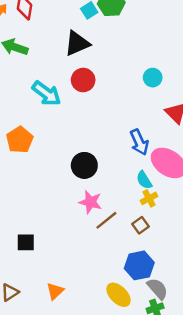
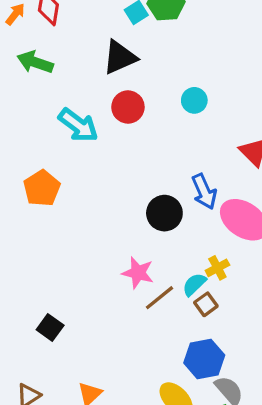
cyan circle: (153, 78) -> (194, 100), moved
black circle: (84, 165) -> (164, 213), moved
cyan semicircle: (144, 180) -> (194, 284), moved, turned 78
black square: (26, 242) -> (50, 328), turned 36

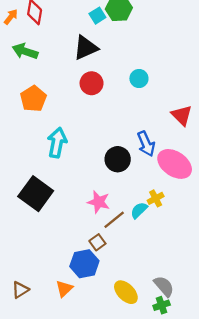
cyan arrow: (78, 125) -> (57, 143), moved, turned -116
orange pentagon: (42, 188) -> (33, 99), moved
brown square: (206, 304) -> (97, 242), moved
black square: (50, 328) -> (36, 194), moved, size x1.8
blue hexagon: (204, 359) -> (84, 264), moved

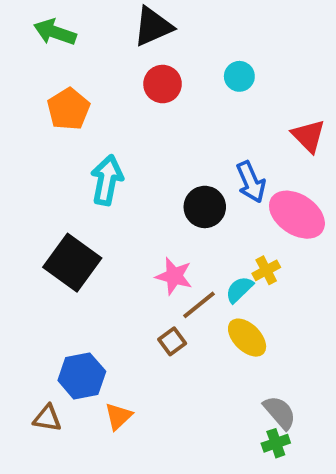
blue hexagon: (84, 264) -> (82, 376), moved
brown triangle: (20, 290) -> (47, 418), turned 42
yellow ellipse: (126, 292) -> (247, 338), moved

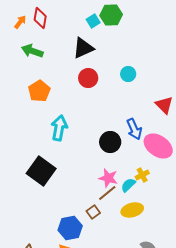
pink star: (174, 276) -> (108, 178), moved
yellow ellipse: (247, 338) -> (132, 210), turned -60
blue hexagon: (82, 376) -> (70, 228), moved

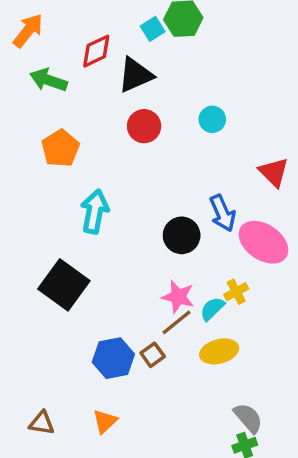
red diamond: (40, 18) -> (96, 51), moved, turned 55
orange arrow: (20, 22) -> (28, 31), size x1.5
blue hexagon: (70, 228) -> (113, 358), moved

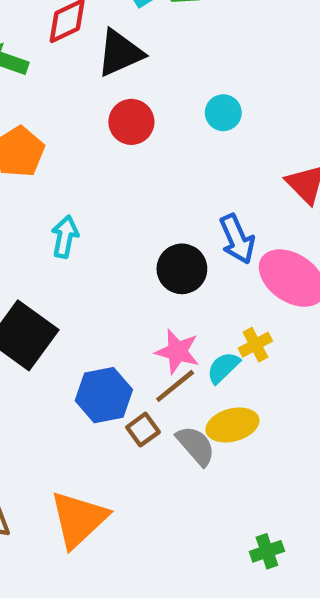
cyan arrow: (95, 211) -> (65, 237), size x0.7
blue hexagon: (113, 358) -> (104, 395), moved
gray semicircle: (248, 418) -> (196, 446), moved
orange triangle: (105, 421) -> (79, 519), size x1.8

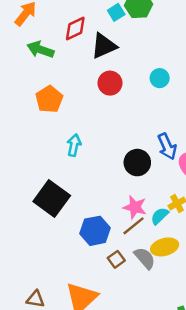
brown square: (143, 430) -> (116, 259), moved

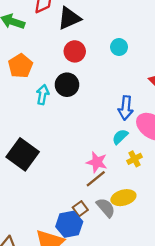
cyan arrow: (74, 145) -> (43, 95), moved
blue arrow: (167, 146) -> (126, 108), turned 30
black circle: (137, 163) -> (67, 85), moved
cyan semicircle: (160, 216) -> (120, 137), moved
blue hexagon: (95, 231) -> (69, 224), moved

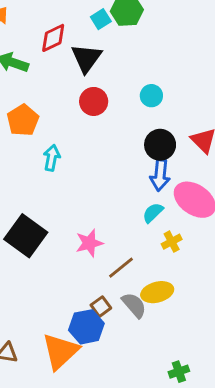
black triangle: (69, 18) -> (86, 58), turned -30
black circle: (67, 85) -> (160, 145), moved
pink star: (97, 162) -> (89, 243), moved, turned -30

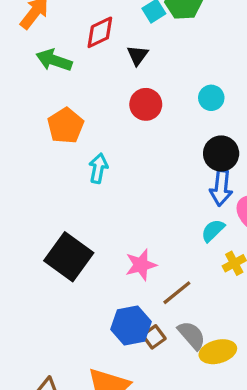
black triangle: (86, 58) -> (138, 55), size x0.6
yellow ellipse: (157, 292) -> (218, 352), moved
blue hexagon: (86, 327) -> (131, 325), moved

